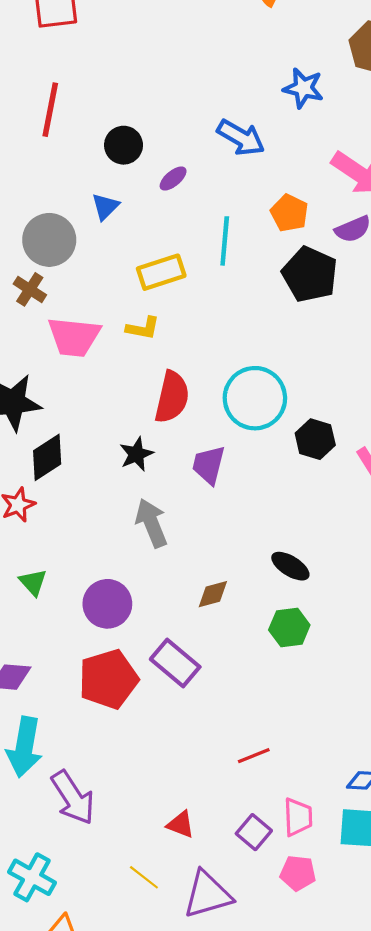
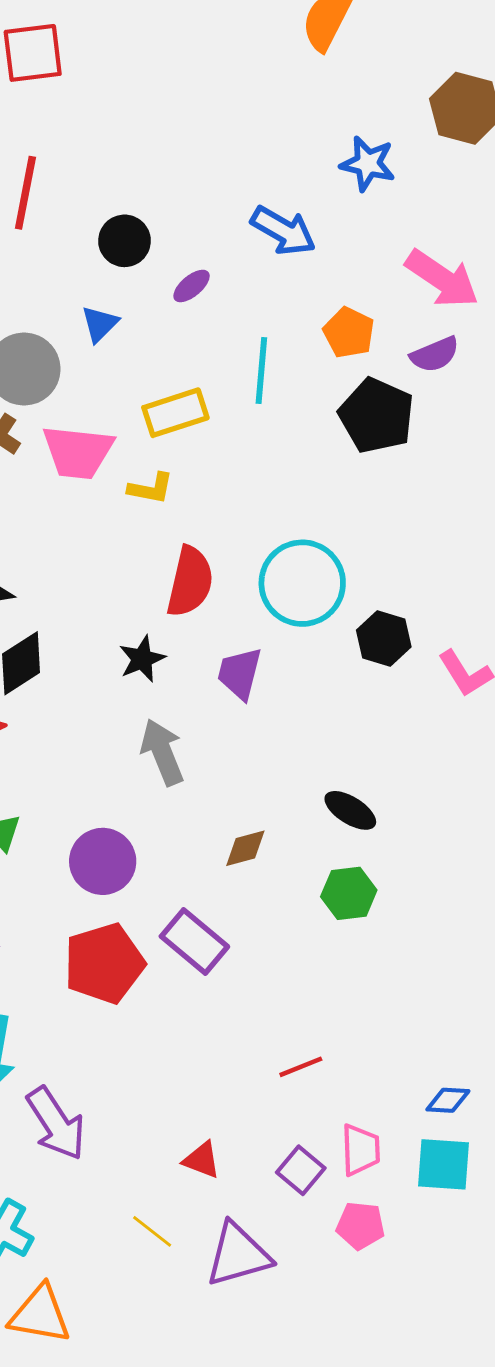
pink trapezoid: (74, 337) -> (78, 452), moved

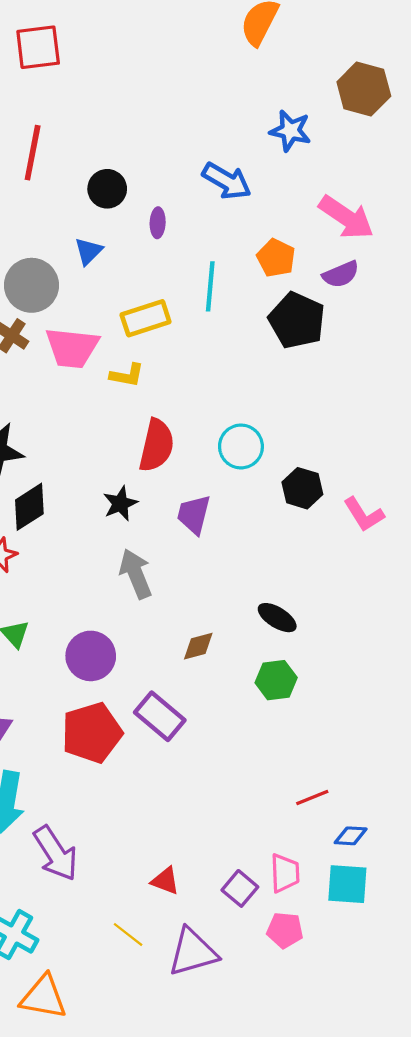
purple ellipse: (192, 286) -> (158, 223), turned -48
cyan circle: (302, 583) -> (241, 446), size x0.7
red line: (301, 1067) -> (312, 797), moved

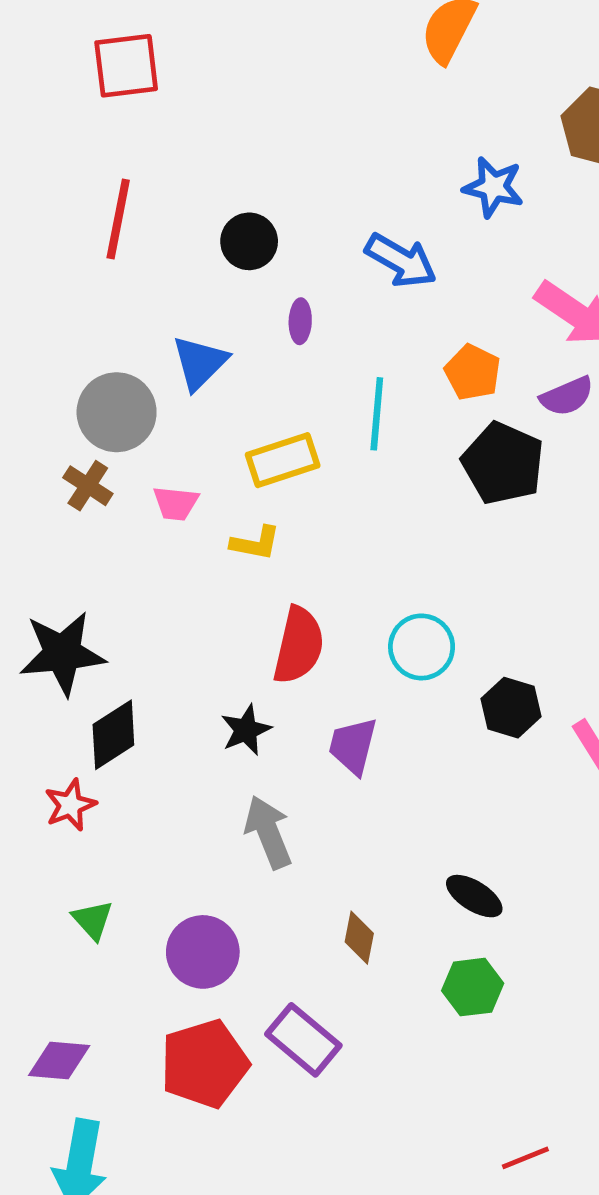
black circle: (107, 189) -> (249, 241), moved
blue triangle: (89, 251) -> (200, 363), size x1.4
pink trapezoid: (72, 348) -> (176, 503), size x0.6
brown diamond: (198, 646) -> (359, 938), turned -64

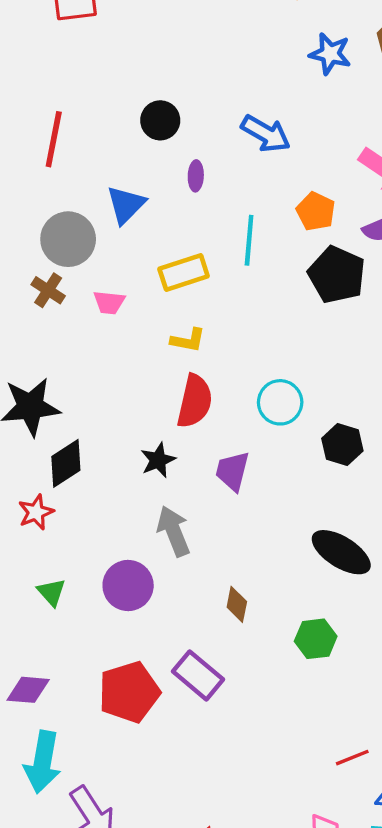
blue star: (493, 187) -> (330, 54), moved
red line: (118, 219) -> (54, 139), moved
yellow L-shape: (255, 543) -> (188, 340), moved
black ellipse: (474, 896) -> (341, 552), moved, size x1.5
purple circle: (203, 952) -> (128, 585), moved

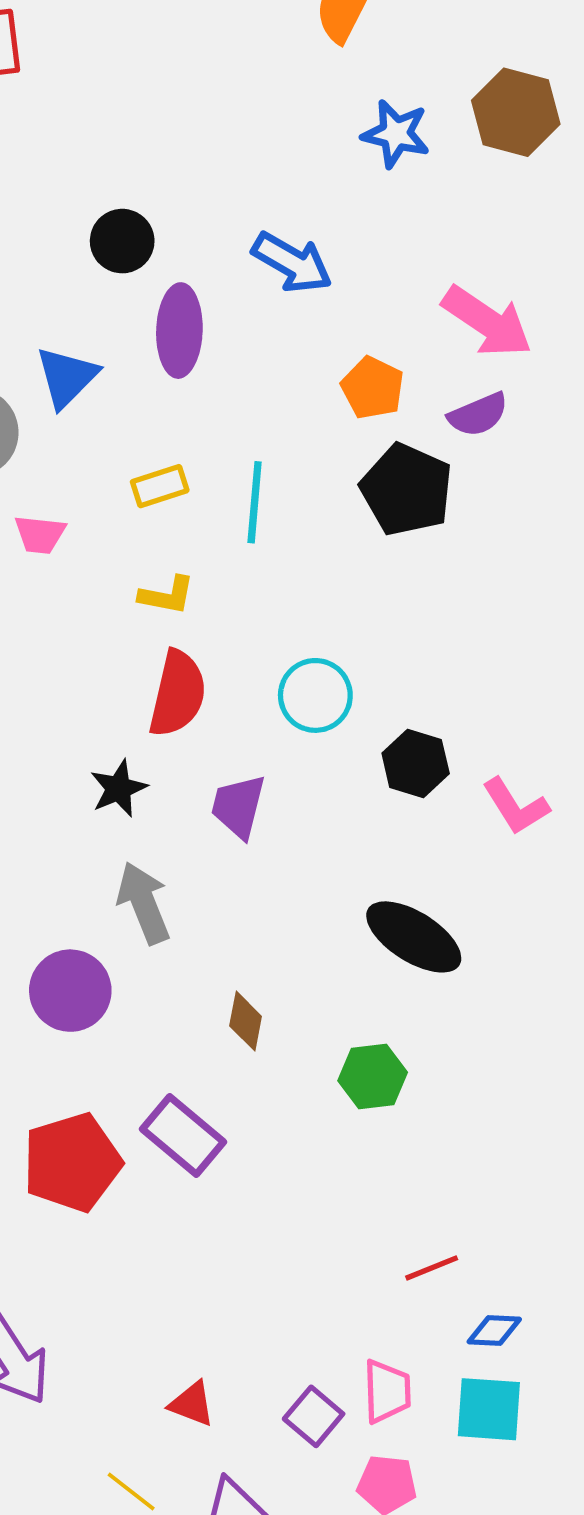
purple ellipse: (196, 176) -> (179, 331), size x1.8
cyan line: (249, 240) -> (255, 502), moved
yellow rectangle: (184, 272) -> (160, 486), size x0.7

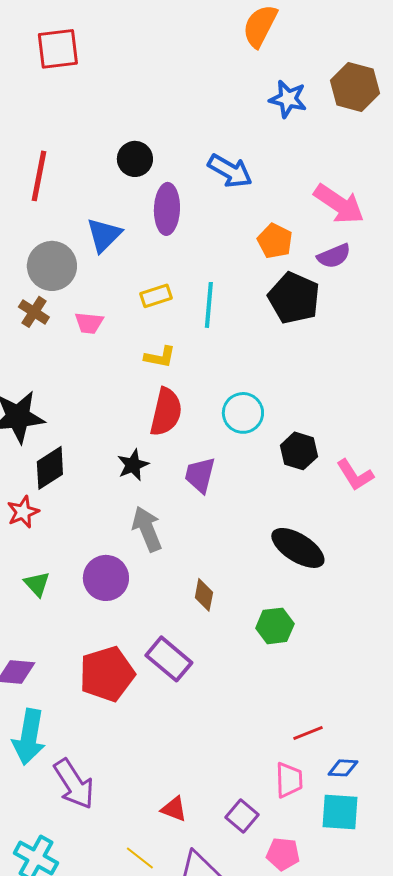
pink trapezoid: (387, 1391) -> (289, 780), moved

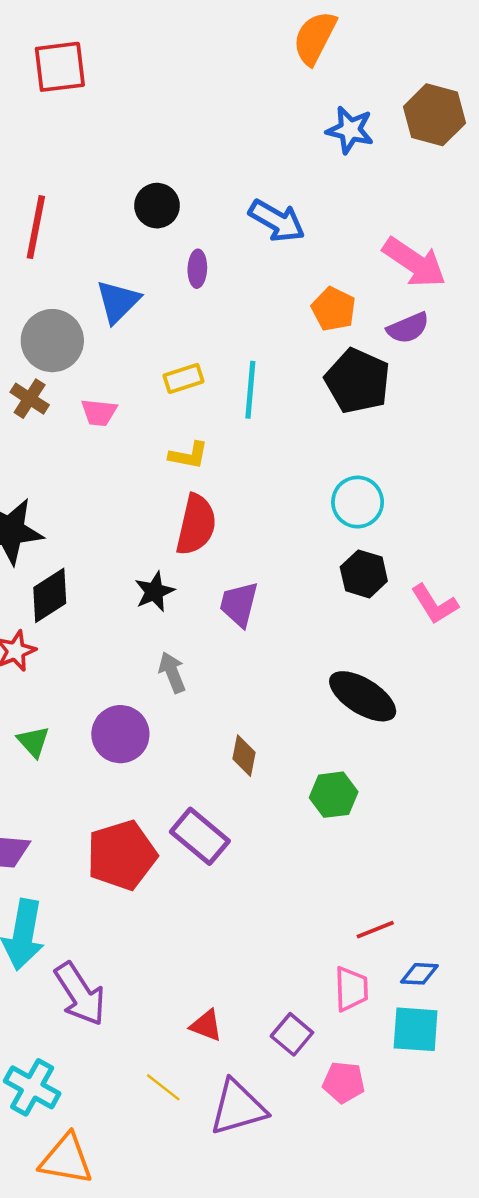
purple ellipse: (167, 209) -> (197, 269), size x0.6
cyan circle: (243, 413) -> (358, 502), moved
gray arrow: (147, 529) -> (172, 672), size x0.7

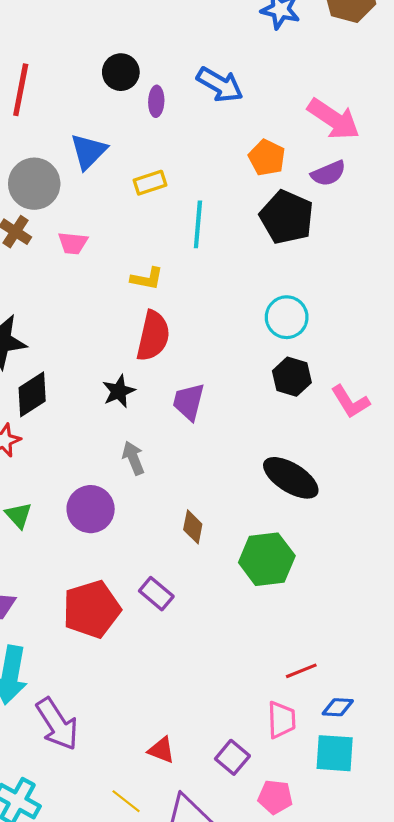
purple ellipse: (197, 269) -> (156, 101), moved
yellow rectangle: (183, 378) -> (150, 183), moved
green hexagon: (334, 795) -> (267, 559), size x1.4
purple rectangle: (200, 836) -> (156, 594), size x0.7

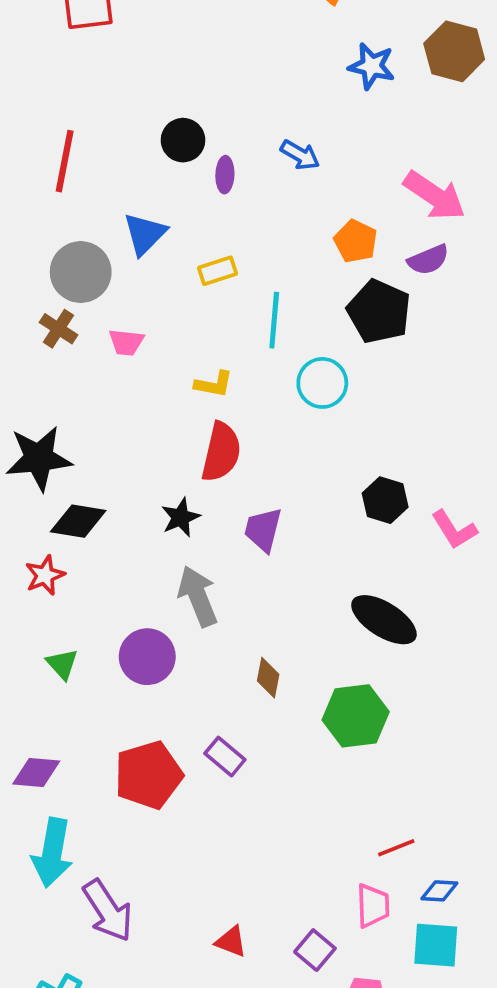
blue arrow: (220, 85) -> (300, 155), size x0.7
cyan circle: (287, 317) -> (322, 383), moved
black diamond: (32, 394) -> (78, 521), turned 42
gray arrow: (133, 458) -> (198, 596), size x1.5

